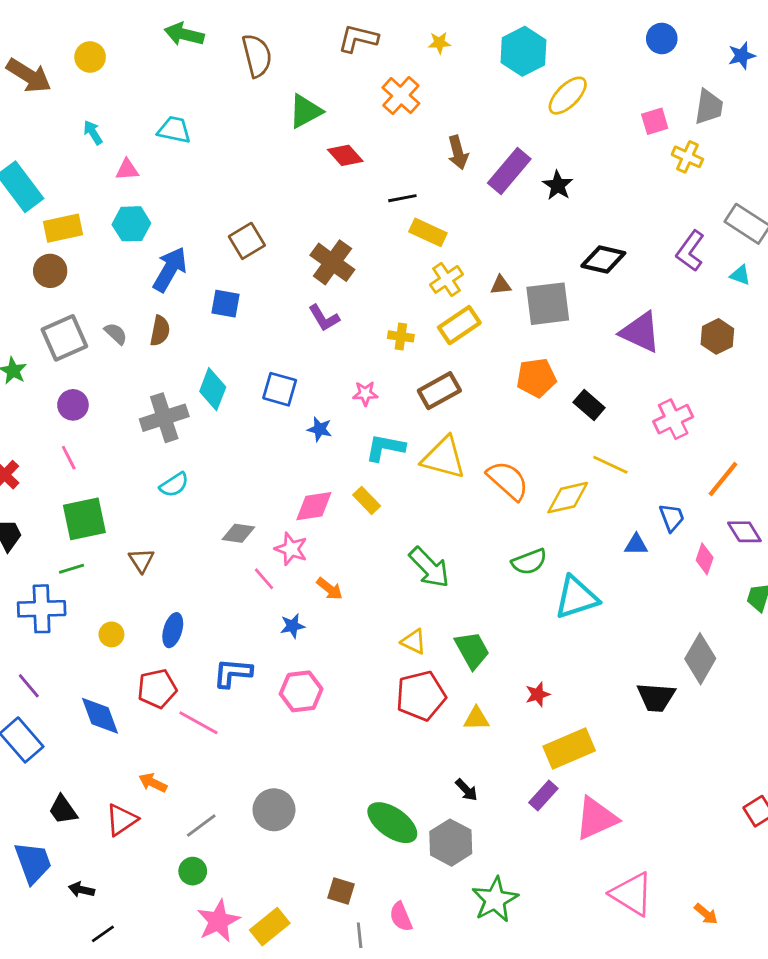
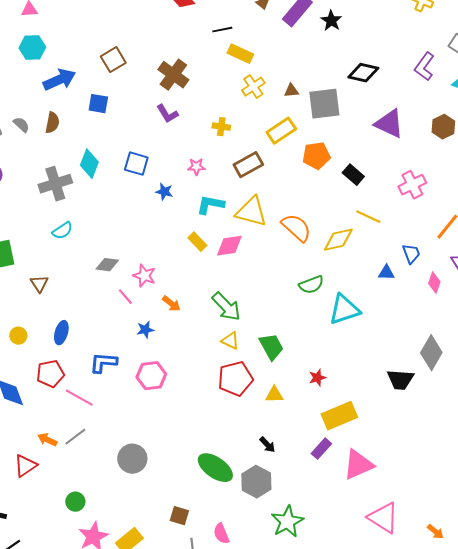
blue arrow: (170, 269) -> (59, 80), turned 36
yellow rectangle: (459, 325) -> (281, 131), moved
pink diamond: (314, 506) -> (229, 246), moved
green arrow: (429, 567) -> (226, 307), moved
gray line: (201, 825) -> (75, 437), moved

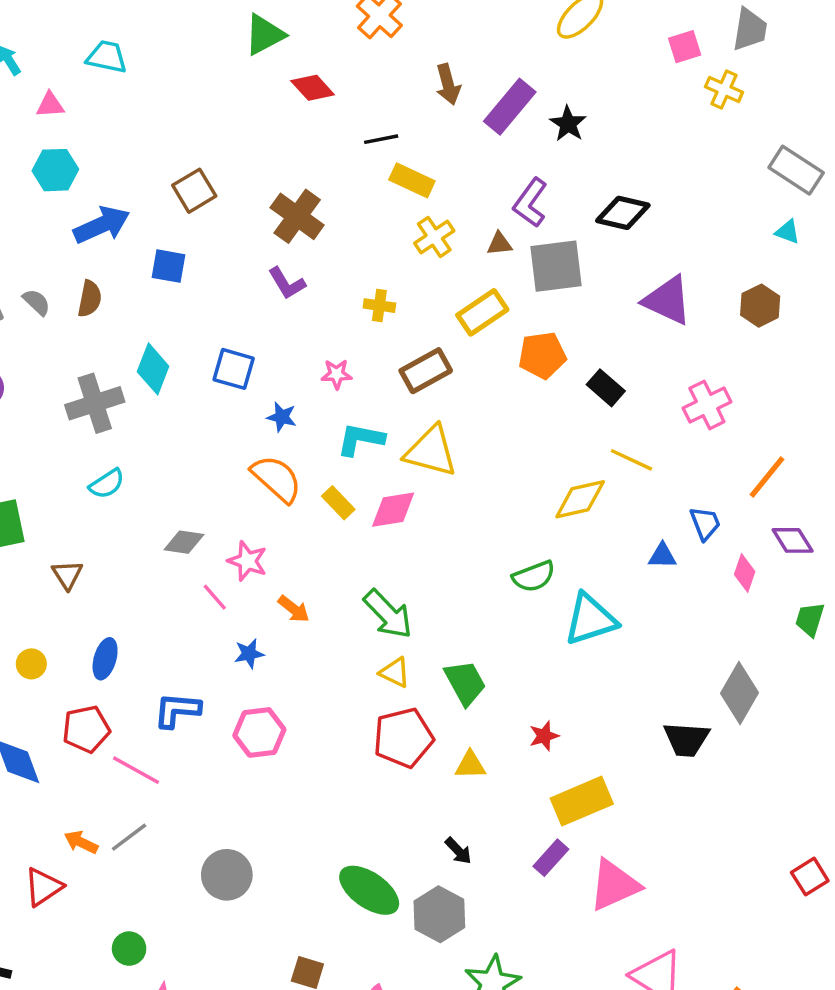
purple L-shape: (424, 67) -> (530, 203), moved
orange semicircle: (296, 228) -> (277, 479), moved

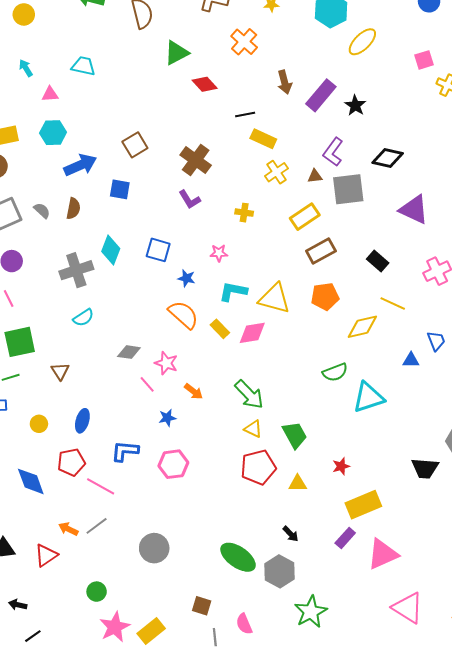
orange pentagon: (542, 355) -> (325, 296), moved
brown rectangle: (426, 371) -> (321, 251), moved

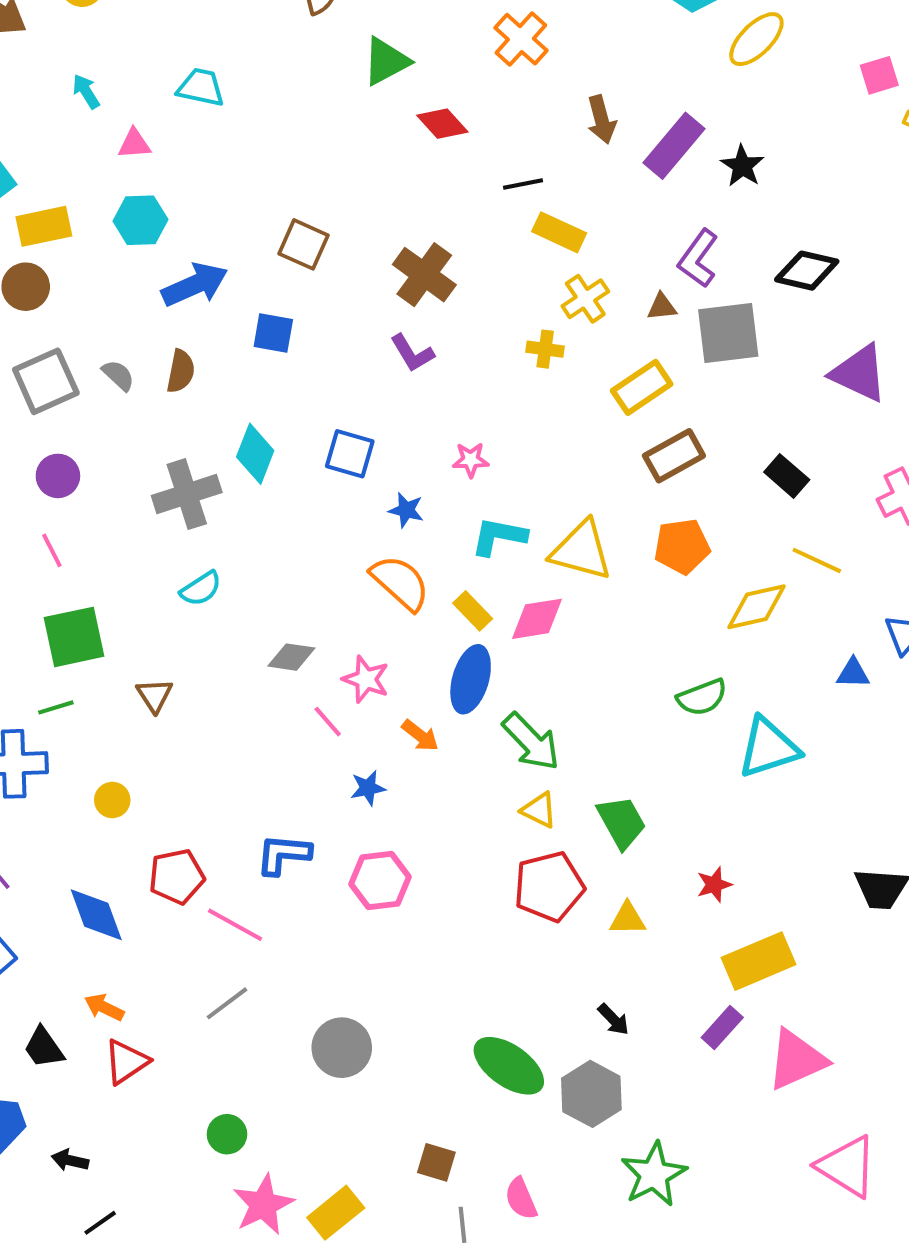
brown square: (135, 145) -> (303, 244), turned -35
yellow cross: (244, 213) -> (545, 349), moved
blue ellipse: (82, 421) -> (471, 679), moved, size x1.4
orange arrow: (68, 529) -> (104, 1007), moved

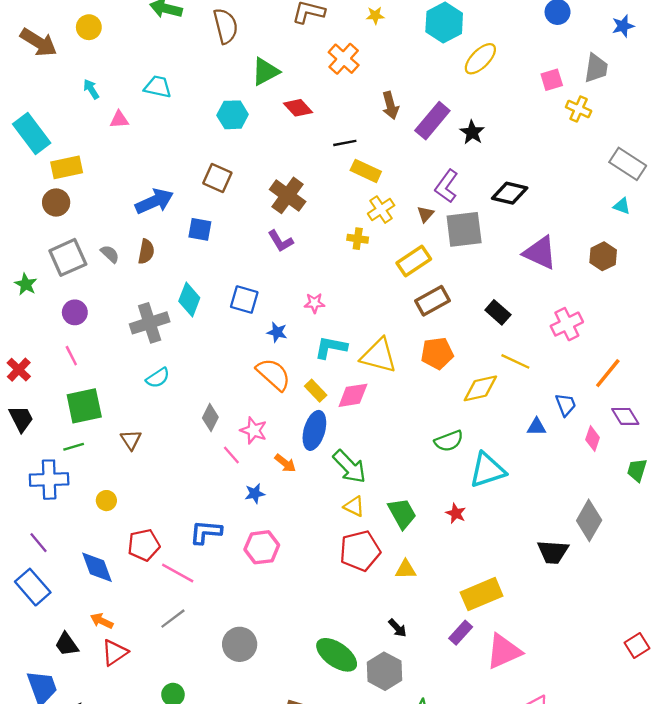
cyan hexagon: (140, 220) -> (233, 115), moved
brown triangle: (662, 307) -> (425, 214), turned -42
gray diamond: (291, 657) -> (210, 418), turned -72
red star: (714, 885) -> (456, 513), moved, turned -30

